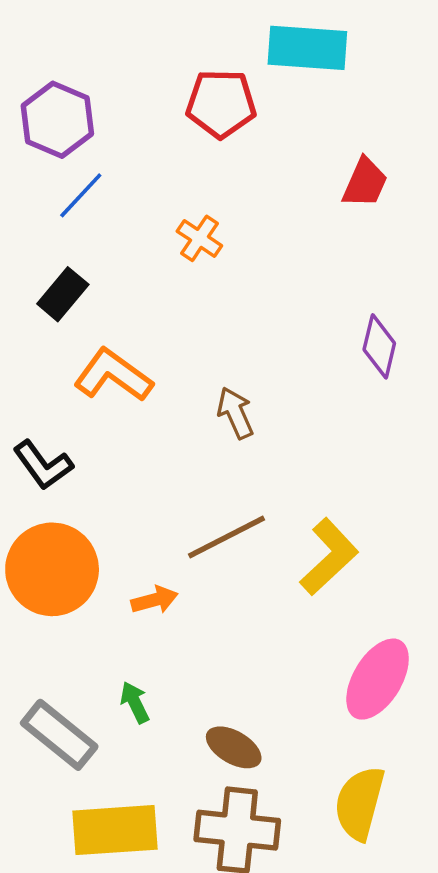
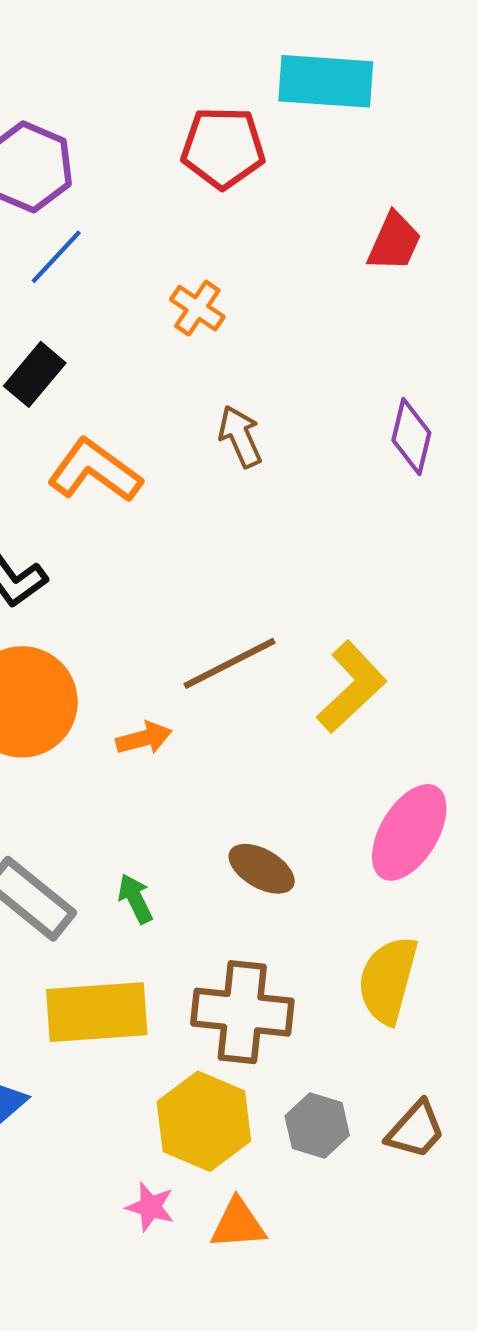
brown arrow: (235, 413) -> (240, 437), moved
green arrow: (135, 702) -> (135, 899), moved
brown ellipse: (234, 747) -> (262, 869), moved

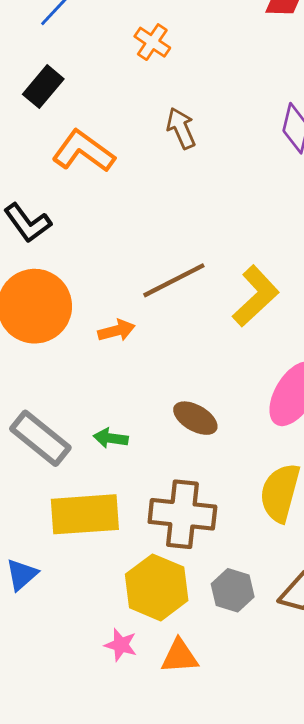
green arrow: (135, 899) -> (111, 438), turned -56

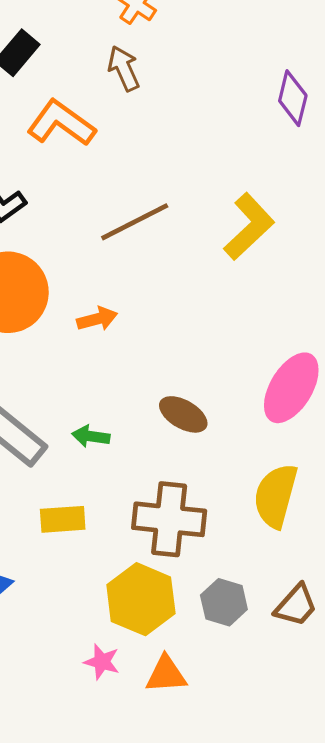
brown arrow: (181, 128) -> (124, 68), moved
brown line: (174, 280) -> (135, 222), moved
yellow L-shape: (256, 296) -> (249, 227), moved
yellow rectangle: (85, 514) -> (63, 519), size x0.6

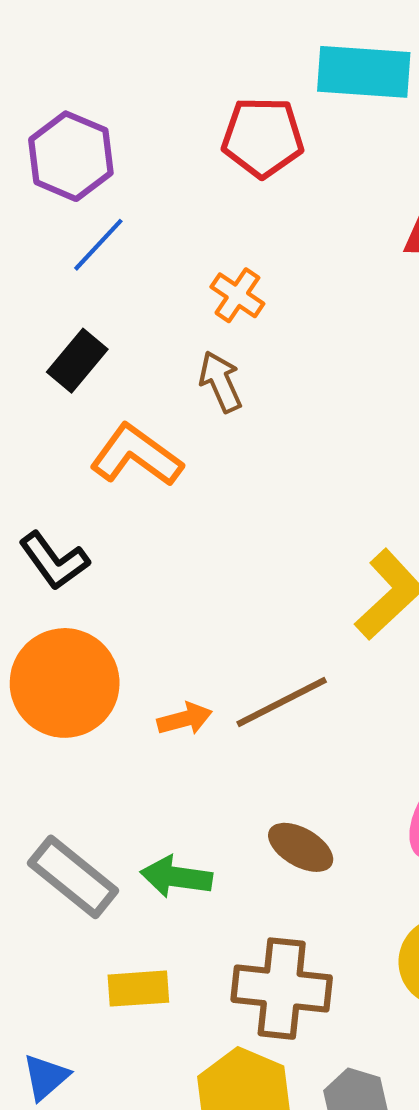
brown line: (135, 222) -> (282, 702), moved
green arrow: (91, 436) -> (176, 877), size x1.4

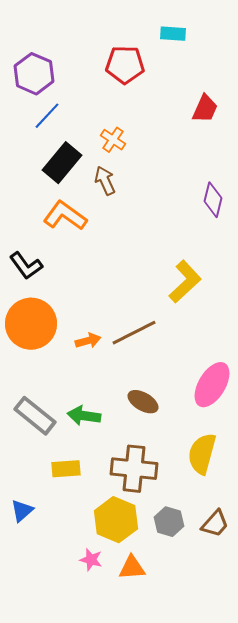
cyan rectangle: (364, 72) -> (173, 34), size x0.6
black rectangle: (77, 361) -> (62, 163), moved, size x1.4

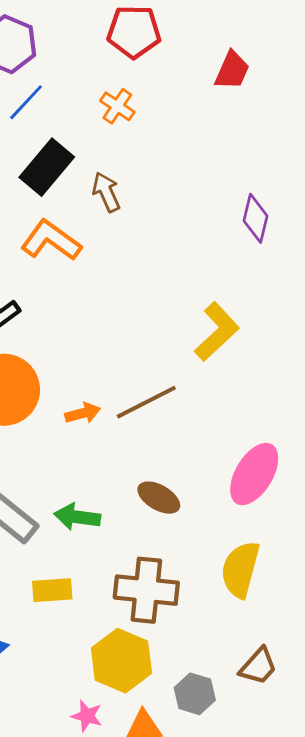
red trapezoid: (205, 109) -> (232, 70), moved
orange cross: (113, 140) -> (117, 106), moved
gray hexagon: (169, 522) -> (195, 694), moved

